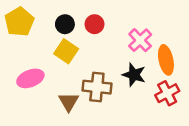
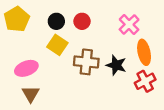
pink cross: (140, 40) -> (129, 25), moved
brown cross: (97, 87) -> (86, 62), moved
brown triangle: (69, 102) -> (31, 94), moved

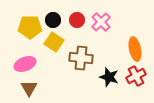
yellow pentagon: (17, 19) -> (30, 27), moved, turned 30
pink cross: (129, 25) -> (101, 22), moved
black star: (116, 65) -> (109, 77), moved

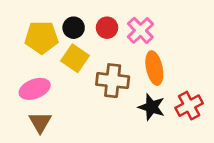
orange ellipse: (135, 49) -> (154, 68), moved

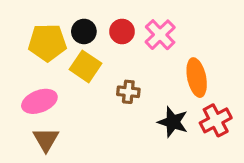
orange ellipse: (154, 68) -> (197, 78), moved
brown cross: (113, 81) -> (128, 92), size x0.6

